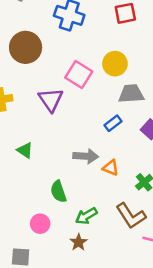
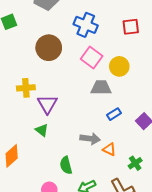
pink square: (79, 74) -> (92, 58), moved
gray trapezoid: (131, 94) -> (101, 88), moved
purple triangle: (51, 100) -> (47, 104), moved

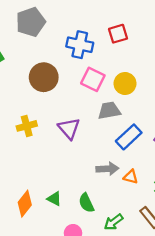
red square: (131, 27) -> (118, 34), moved
purple triangle: (47, 104) -> (69, 128), moved
blue rectangle: (114, 114) -> (129, 137), size x1.6
green triangle: (42, 130) -> (54, 199), moved

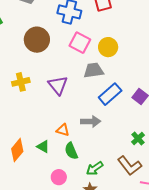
orange triangle: (131, 177) -> (63, 130), moved

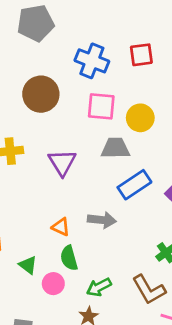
pink square: (80, 43) -> (101, 106), turned -30
green triangle: (43, 146) -> (28, 265), moved
pink circle: (59, 177) -> (53, 284), moved

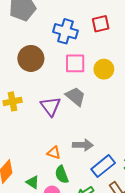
gray trapezoid: (115, 148) -> (76, 96), moved, turned 45
blue rectangle: (134, 185) -> (103, 166), moved

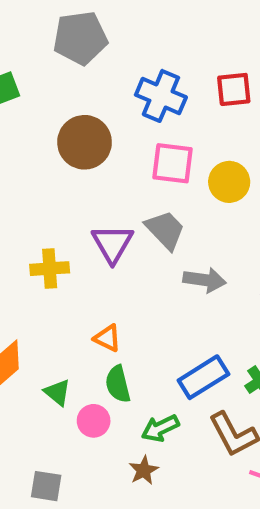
yellow cross: (13, 101) -> (50, 269), moved
gray arrow: (83, 145) -> (205, 280), moved

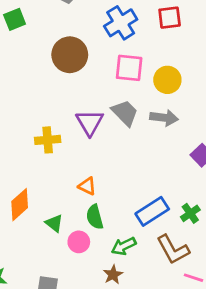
blue cross: (161, 96) -> (121, 23), turned 36
gray arrow: (205, 280) -> (164, 118), moved

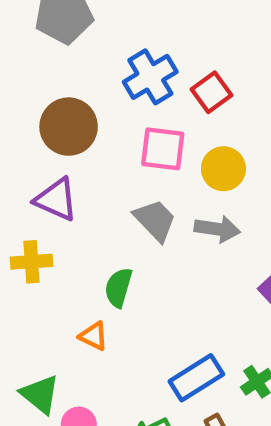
red square: (170, 18) -> (212, 92), moved, turned -30
purple triangle: (90, 123) -> (56, 200), moved, turned -36
green semicircle: (95, 217) -> (118, 288), moved, turned 30
green triangle: (54, 223) -> (40, 394), size x1.4

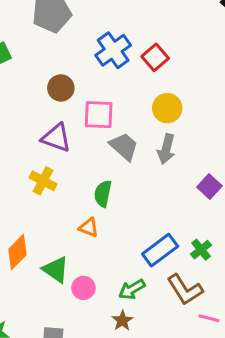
brown circle: (69, 127) -> (61, 88), size x0.7
pink square: (163, 149) -> (99, 115), moved
gray arrow: (217, 229) -> (166, 149), turned 100
yellow cross: (31, 262) -> (43, 181), turned 36

